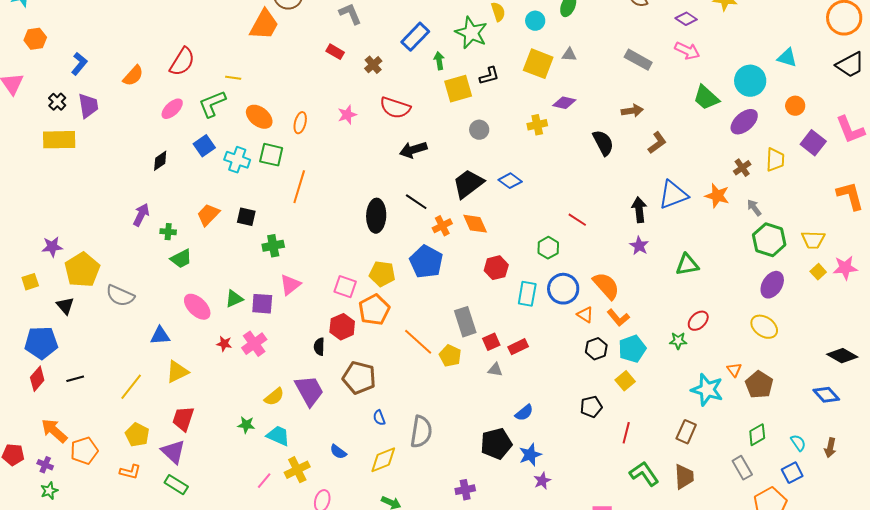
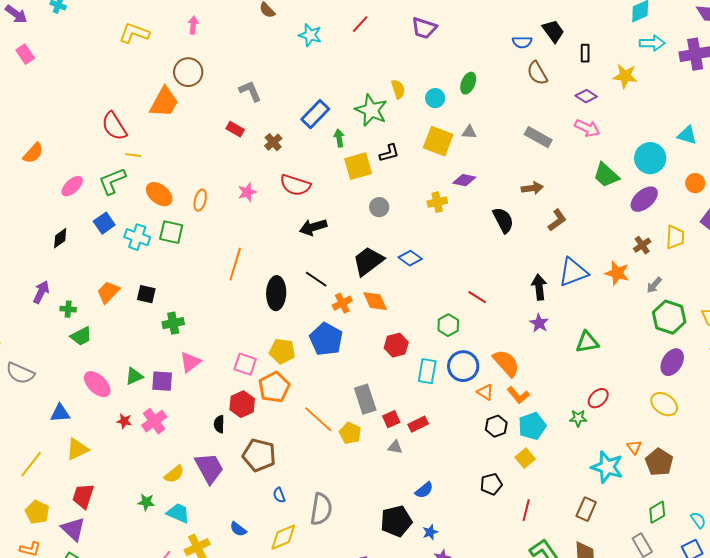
red semicircle: (182, 62) -> (114, 126), moved, turned 116
orange line: (299, 187) -> (235, 264), moved
gray arrow: (754, 208) -> (654, 285), turned -102
blue star: (530, 455) -> (430, 532), size x0.7

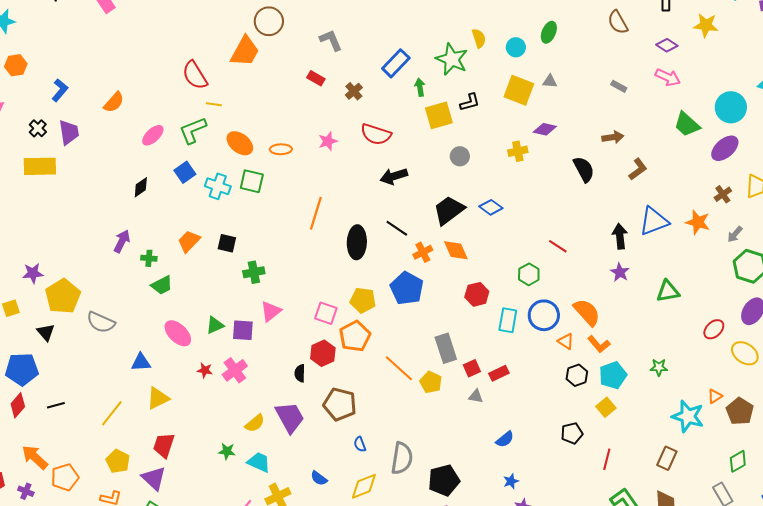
gray rectangle: (538, 137) -> (619, 86), size x0.6
orange ellipse: (200, 200) -> (281, 149), turned 75
red ellipse: (598, 398) -> (714, 329), moved
orange triangle: (634, 447) -> (715, 396), turned 35
black pentagon: (396, 521) -> (444, 480), moved

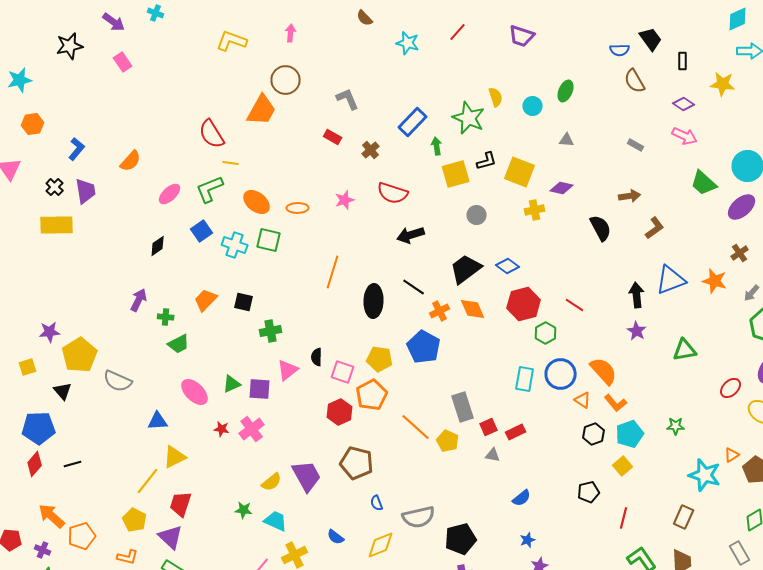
yellow square: (519, 90) -> (520, 172), moved
red hexagon: (477, 294) -> (524, 304), moved, size x1.4
black semicircle: (300, 373) -> (317, 357), moved
yellow line: (112, 413) -> (148, 481), moved
gray semicircle: (402, 458) -> (419, 517), turned 68

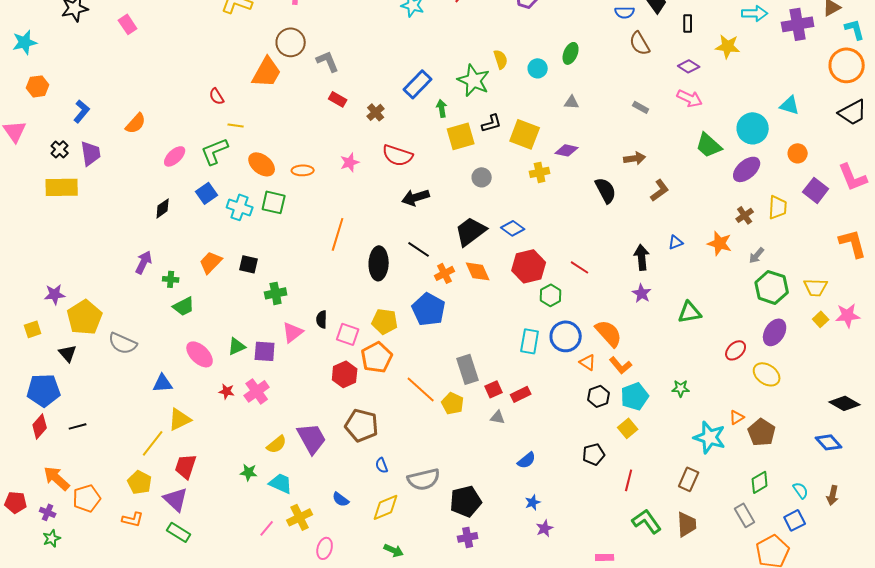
gray L-shape: (348, 99) -> (328, 61), moved
red semicircle: (212, 134) -> (217, 96), size x0.6
blue triangle: (671, 280) -> (676, 242), size x0.5

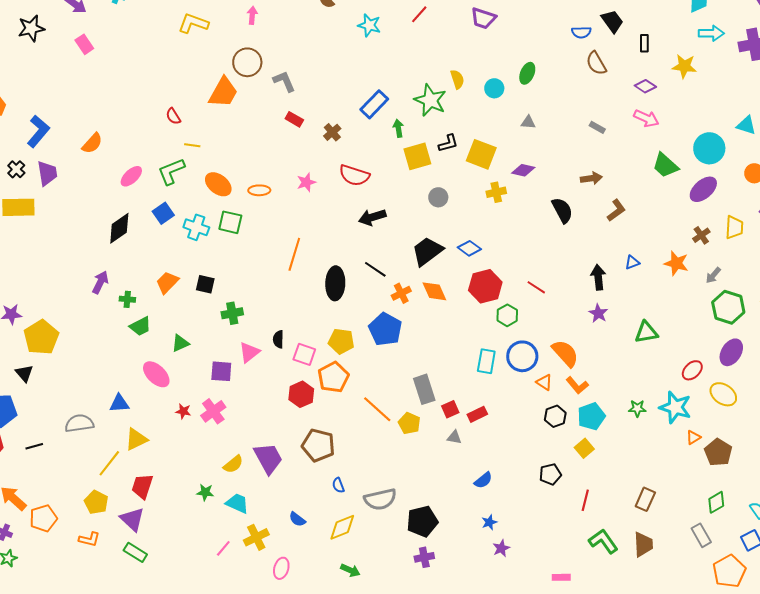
blue L-shape: (82, 111) -> (38, 131), size x1.4
black diamond: (163, 208) -> (119, 228), size x1.5
gray semicircle: (123, 343) -> (79, 423), moved, turned 148
green triangle: (237, 346) -> (180, 343), moved
cyan star: (710, 437) -> (675, 407), moved

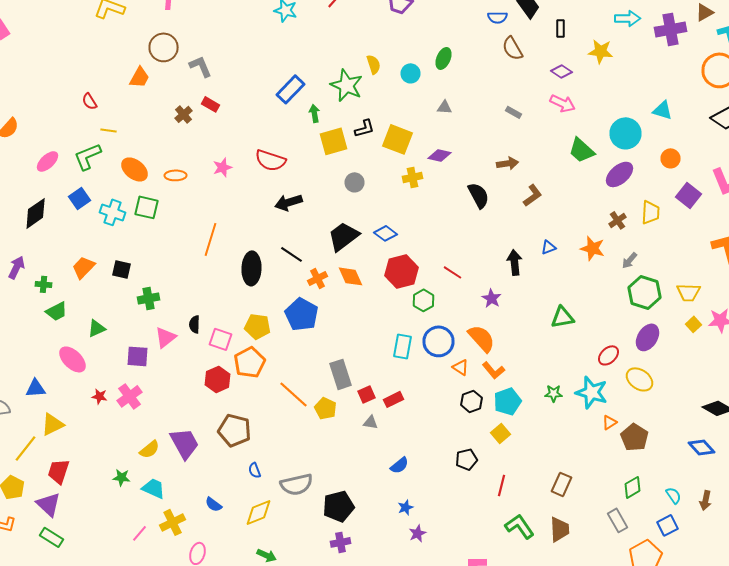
orange trapezoid: (223, 92) -> (140, 77), size x0.7
brown cross: (332, 132) -> (184, 114), moved
purple star: (598, 313) -> (492, 298), moved

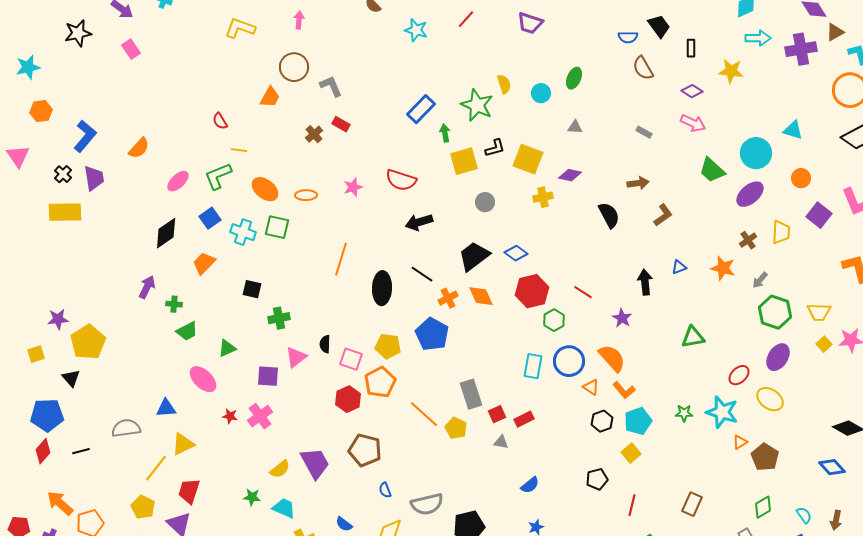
orange trapezoid: (84, 267) -> (204, 263), moved

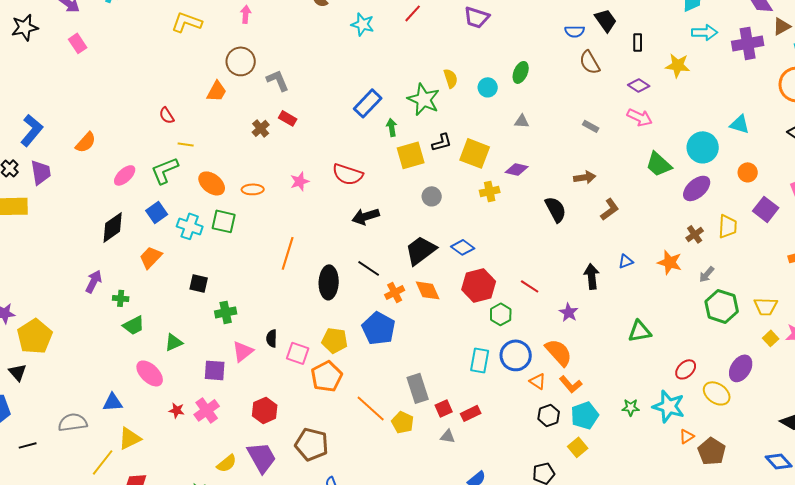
purple ellipse: (778, 357) -> (741, 368), moved
red hexagon: (348, 399) -> (265, 410), moved

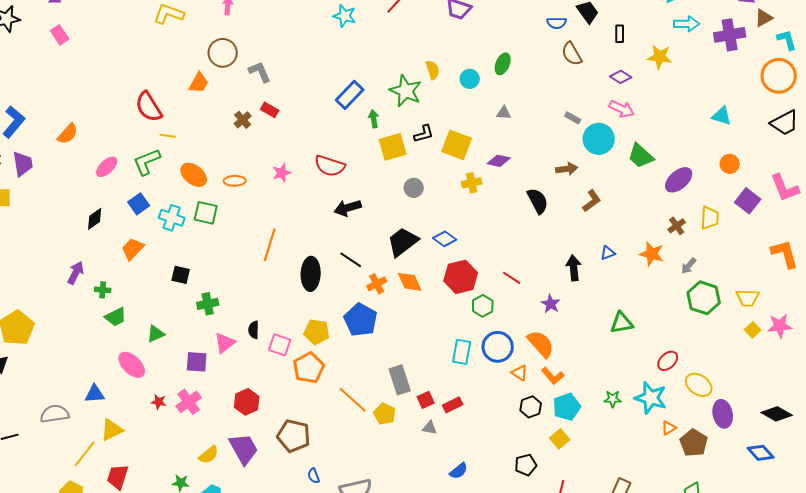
red semicircle: (167, 115) -> (149, 107), size x1.8
cyan circle: (703, 147) -> (599, 139), moved
black diamond: (113, 227) -> (95, 219), size x0.7
purple ellipse: (741, 368) -> (723, 414), moved, turned -44

